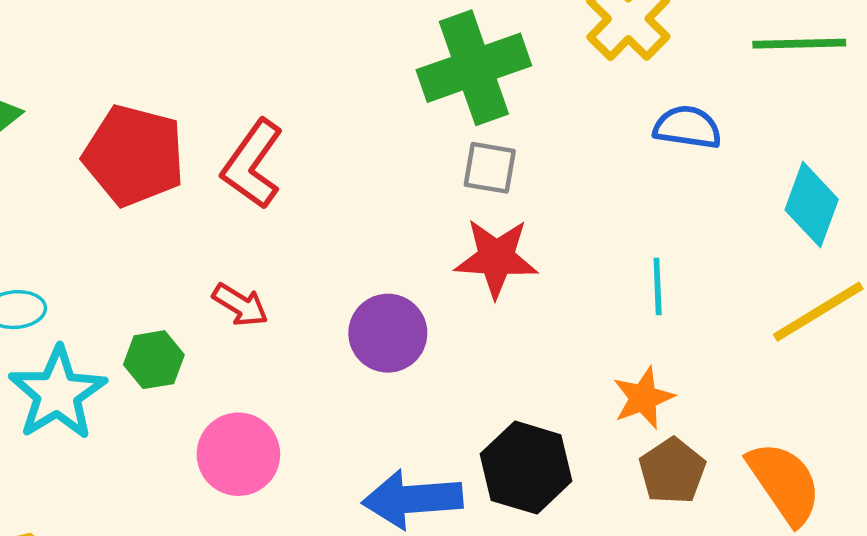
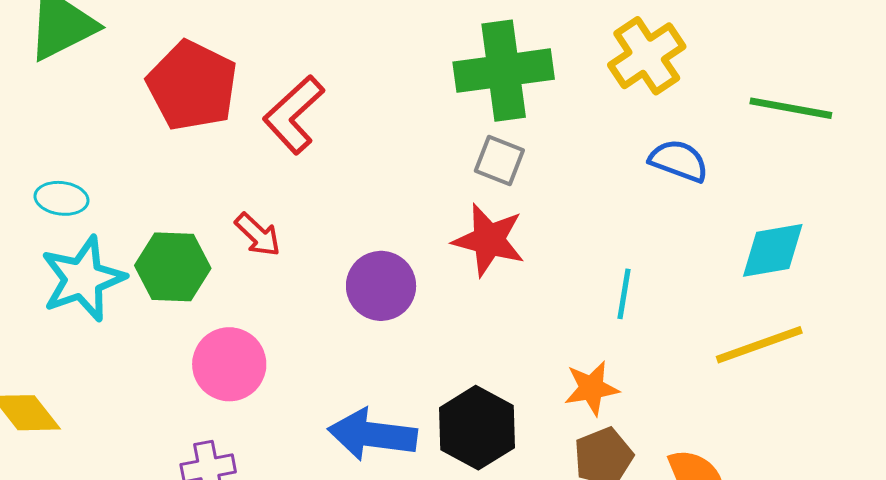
cyan diamond: (812, 205) -> (773, 250), turned 48
green hexagon: (154, 360) -> (173, 267), size x1.4

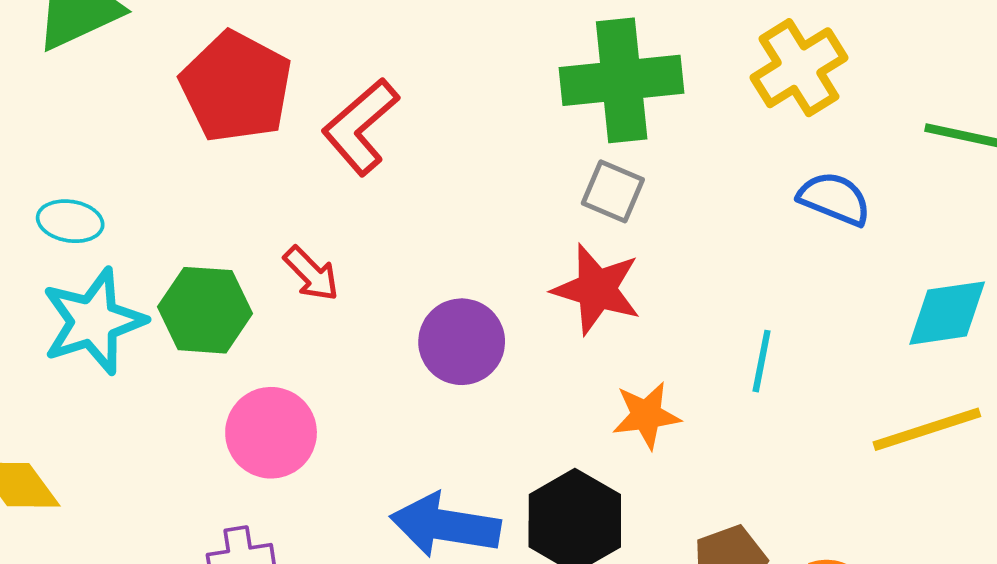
orange star: (591, 388) -> (646, 415), moved

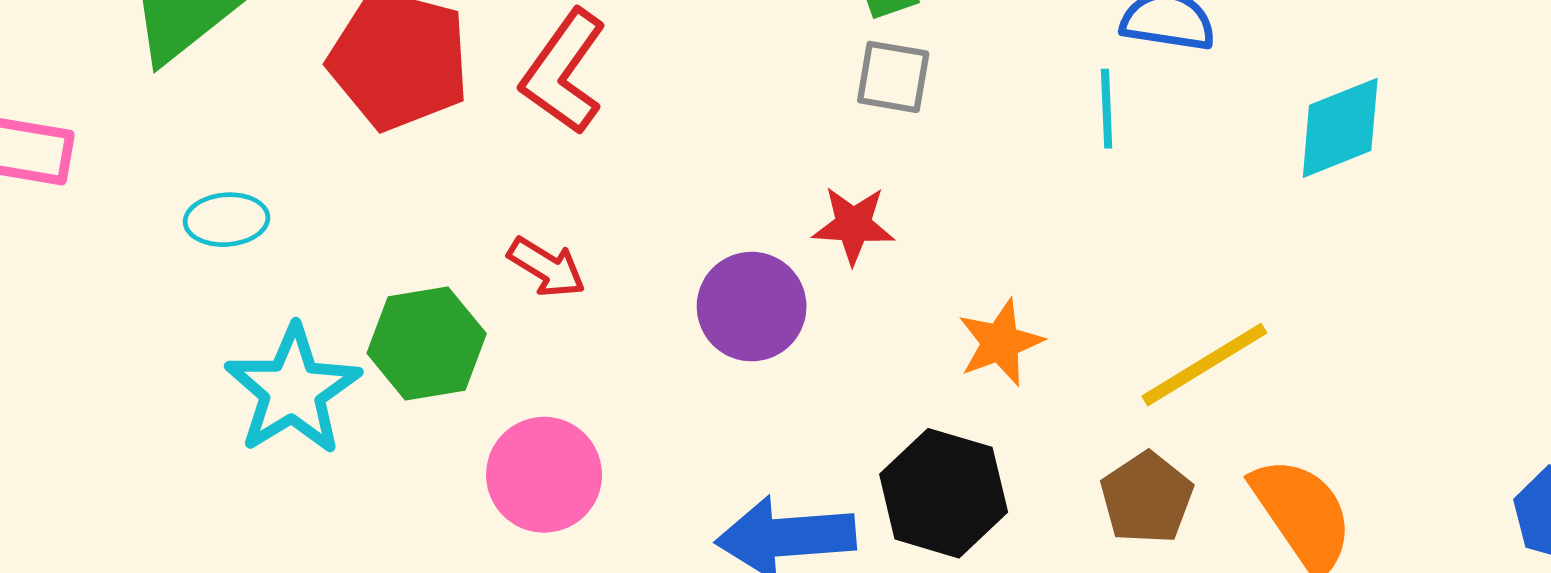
cyan ellipse: (70, 221) -> (227, 220), moved
red star: (597, 289) -> (853, 225), moved, size x0.7
cyan line: (762, 361) -> (1107, 109), moved
yellow line: (927, 429) -> (1204, 365), moved

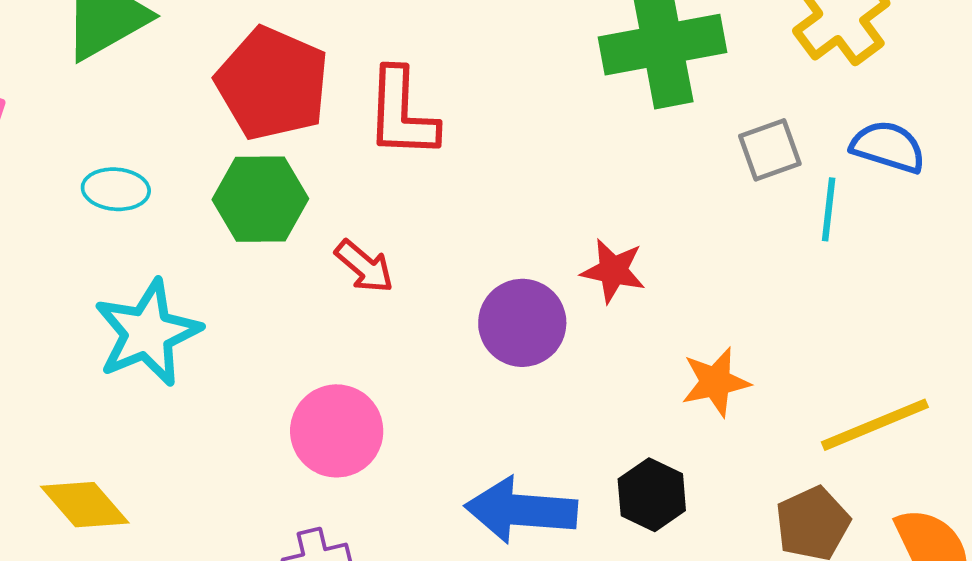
red L-shape: (564, 72) -> (402, 113), turned -42
gray square: (893, 77) -> (770, 150), moved, turned -38
green hexagon: (427, 343) -> (260, 199), moved
black hexagon: (944, 493) -> (652, 495), size x0.7

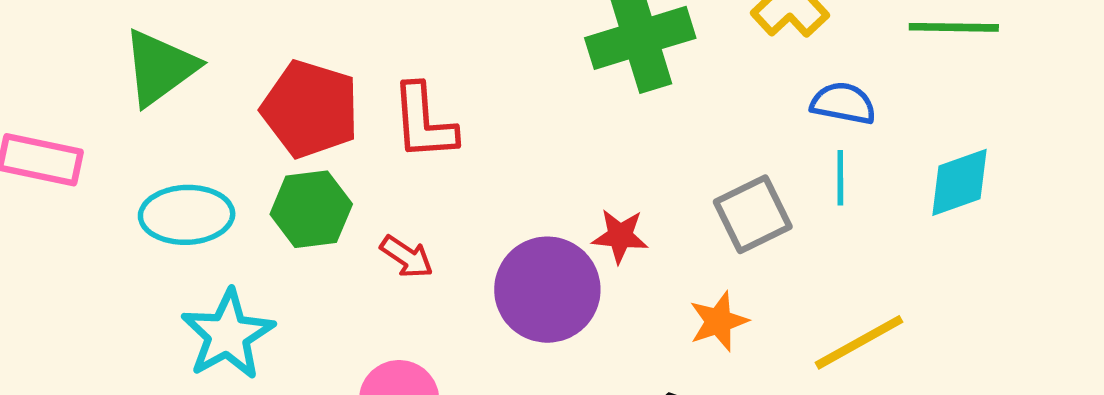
gray square: (770, 150) -> (753, 214), moved, size x1.4
cyan ellipse: (116, 189) -> (187, 215), size x1.6
cyan line: (829, 209) -> (840, 178), moved
purple circle: (522, 323) -> (547, 290), size x1.4

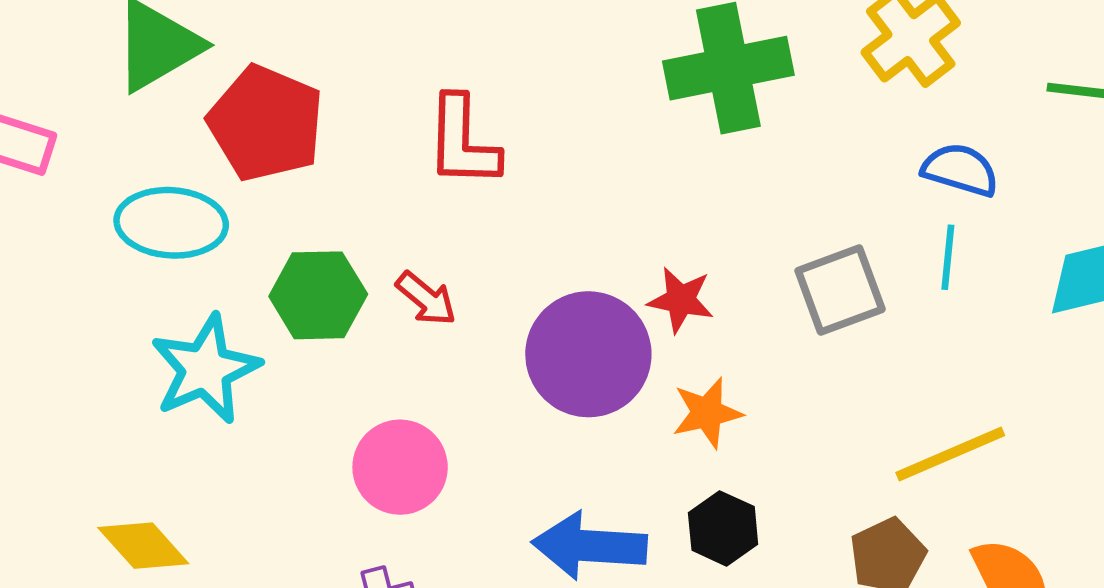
red pentagon: (310, 109) -> (266, 123), moved
green hexagon: (311, 209) -> (318, 295), moved
orange star: (718, 321) -> (707, 413), moved

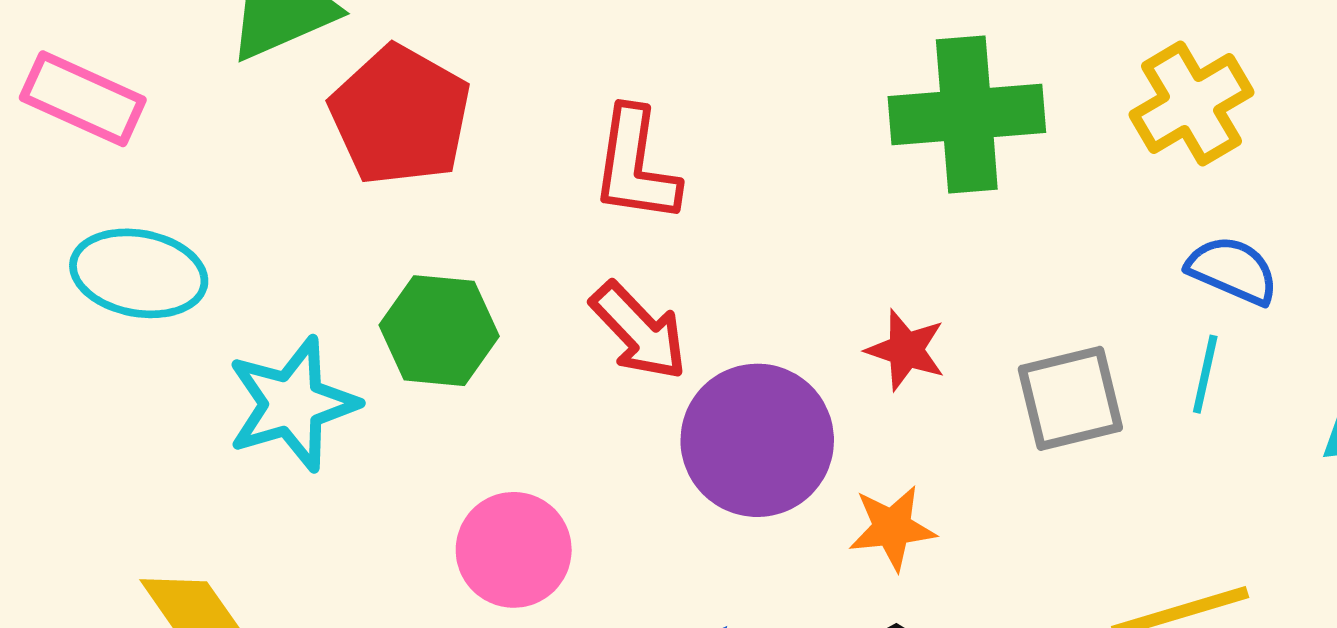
cyan ellipse: (171, 223) -> (139, 273), moved
red arrow: (426, 299) -> (639, 331), moved, size x1.4
red star: (681, 300) -> (906, 350), moved

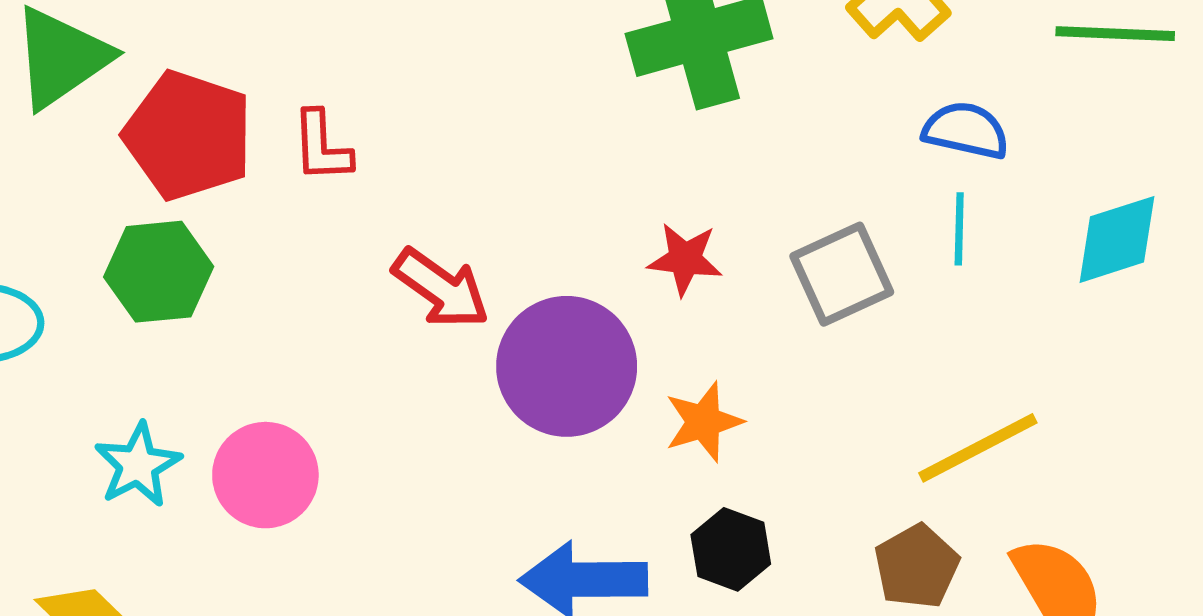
red L-shape: (635, 165) -> (322, 146), moved, size x0.7
green hexagon: (439, 331) -> (159, 272), moved
cyan star: (292, 404) -> (138, 465), moved, size x0.7
pink circle: (514, 550) -> (265, 475), moved

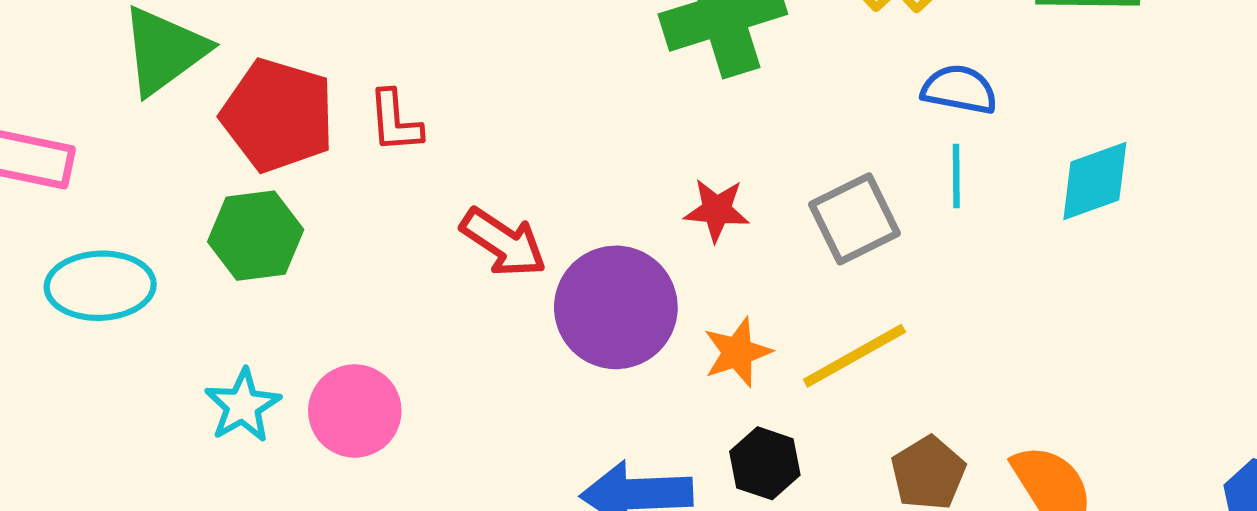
yellow line: (978, 448) -> (854, 356), moved

